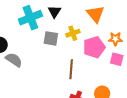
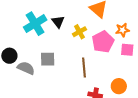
black triangle: (54, 12) -> (58, 22), moved
gray square: (51, 38) -> (48, 59), moved

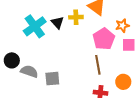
yellow cross: (79, 32) -> (76, 17), moved, turned 32
gray square: (48, 59) -> (52, 79), moved
brown line: (84, 68) -> (98, 65), moved

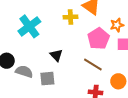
black triangle: (57, 23) -> (56, 55), moved
brown line: (98, 65) -> (93, 64), turned -48

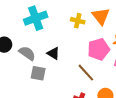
black triangle: (56, 55) -> (53, 53), turned -32
gray semicircle: (24, 72) -> (27, 53), moved

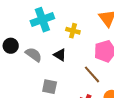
yellow cross: (78, 21) -> (73, 31), moved
gray square: (38, 73) -> (50, 87), moved

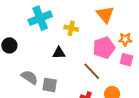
gray semicircle: (34, 55) -> (29, 77), moved
black triangle: (60, 55) -> (59, 53), turned -32

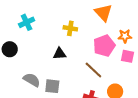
cyan cross: (40, 18) -> (27, 22), moved, size x0.7

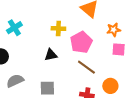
pink pentagon: (104, 46) -> (81, 42), moved
gray semicircle: (32, 80) -> (15, 81), moved, turned -48

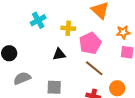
cyan cross: (14, 28) -> (38, 20), moved

